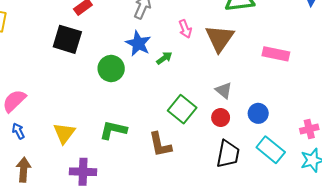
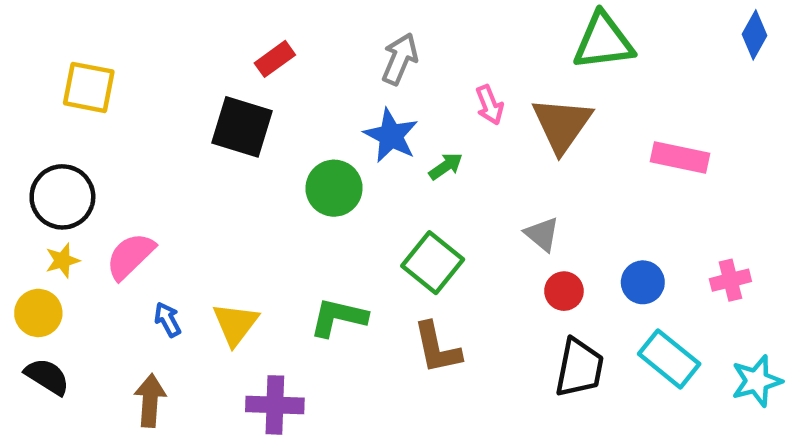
gray triangle: (224, 90) -> (542, 234), moved
green square: (182, 109) -> (433, 263), moved
pink cross: (309, 129) -> (730, 280), moved
blue arrow: (18, 131) -> (168, 320), moved

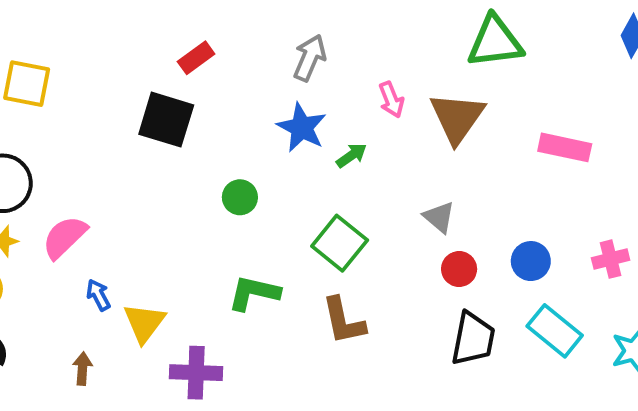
green circle: (334, 188) -> (240, 197), moved, size x0.7
yellow triangle: (235, 324) -> (144, 323), moved
brown arrow: (150, 401) -> (82, 369), size x0.7

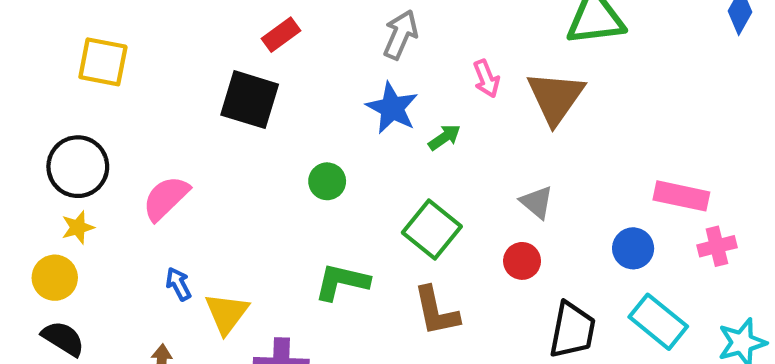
pink rectangle: (565, 147) -> (681, 196), moved
pink semicircle: (65, 237) -> (166, 198), moved
red circle: (459, 269) -> (522, 261), moved

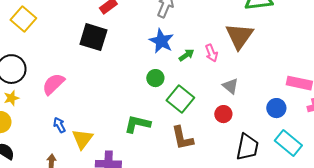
yellow square: (103, 62) -> (23, 19), turned 30
pink arrow: (486, 79) -> (211, 53), moved
green circle: (327, 181) -> (155, 78), moved

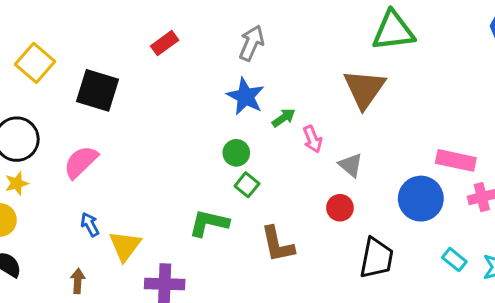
black square: (93, 37) -> (98, 90), moved
pink arrow: (211, 53) -> (313, 139), moved
green square: (180, 99) -> (247, 185), moved, size x0.6
blue circle: (276, 108) -> (421, 199), size x1.5
cyan rectangle: (288, 143) -> (454, 260), moved, size x0.6

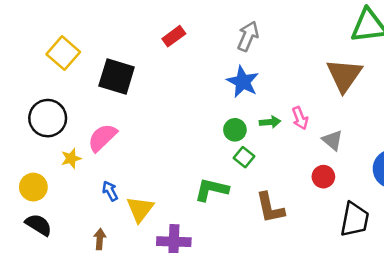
green arrow: (284, 118) -> (270, 122), moved, turned 30
yellow star: (17, 183) -> (71, 158), moved

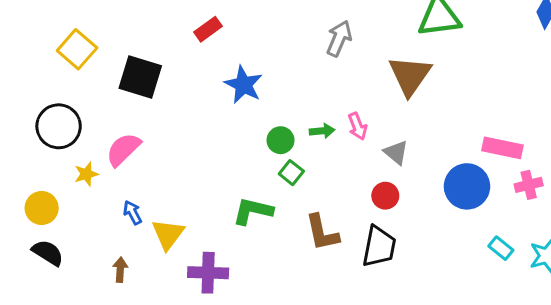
gray arrow: (248, 36) -> (339, 38), moved
blue star: (243, 82) -> (244, 85), moved
black trapezoid: (355, 220) -> (379, 247), moved

